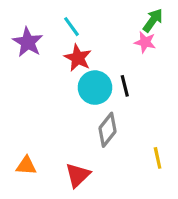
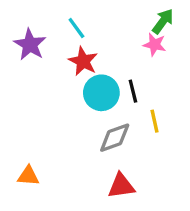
gray diamond: (107, 130) -> (115, 138), turned 32
yellow line: (158, 158) -> (155, 121), moved
red triangle: (78, 175) -> (121, 186), moved, turned 36

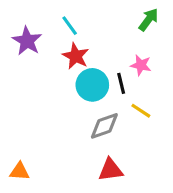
pink star: (155, 45) -> (141, 65), moved
yellow line: (155, 121) -> (141, 111), turned -45
orange triangle: (28, 176) -> (19, 171), moved

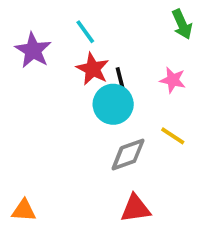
green arrow: (148, 20) -> (182, 24), turned 120
black line: (121, 83) -> (121, 80), moved

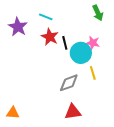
cyan line: (85, 32) -> (46, 17), turned -32
cyan circle: (113, 104) -> (81, 53), moved
yellow line: (173, 136) -> (93, 73), turned 40

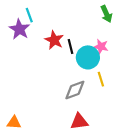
cyan line: (46, 17) -> (29, 15), moved, turned 48

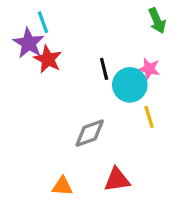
red star: (54, 40) -> (48, 59), moved
gray diamond: (75, 90) -> (90, 133), moved
orange triangle: (14, 123) -> (62, 186), moved

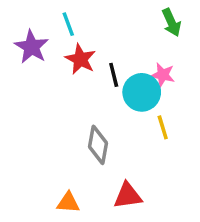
cyan line: (43, 22) -> (68, 24), moved
red star: (48, 59) -> (80, 59), moved
gray diamond: (90, 133) -> (98, 145), turned -60

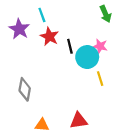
gray diamond: (98, 145) -> (25, 89), moved

